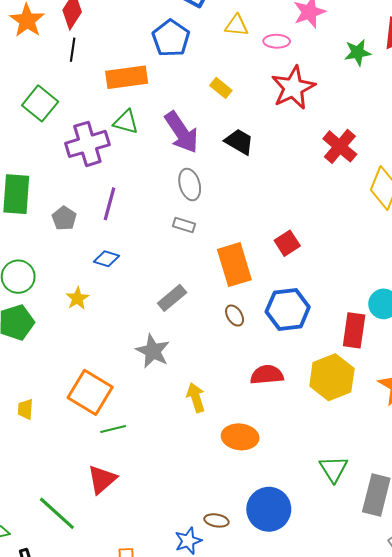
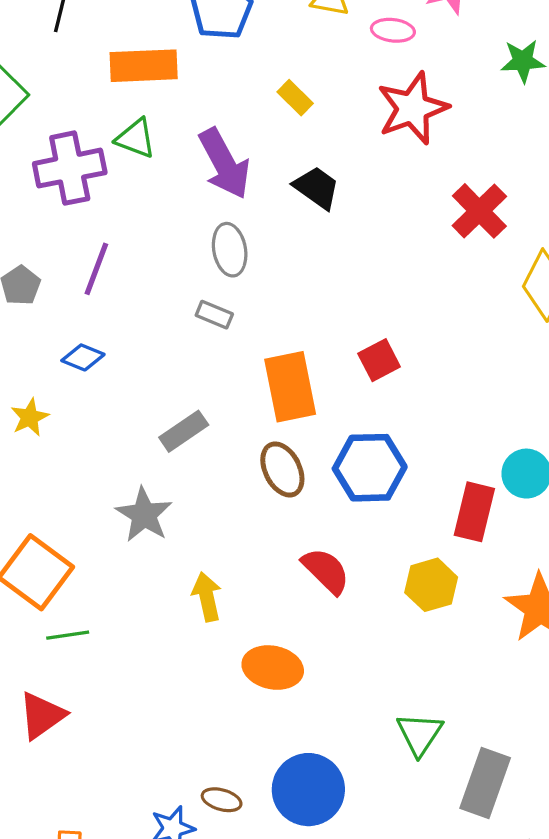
brown ellipse: (235, 316) -> (282, 469), size x1.5
red semicircle: (267, 375) -> (326, 571), turned 44
yellow hexagon: (332, 377) -> (431, 585), size x0.7

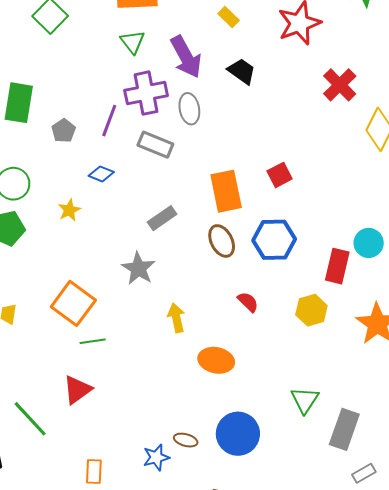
green triangle: (136, 138) -> (133, 42), turned 32
purple cross: (70, 168) -> (146, 93), moved
gray rectangle: (214, 315) -> (155, 145), moved, size x1.6
red semicircle: (326, 571) -> (248, 302), size x0.7

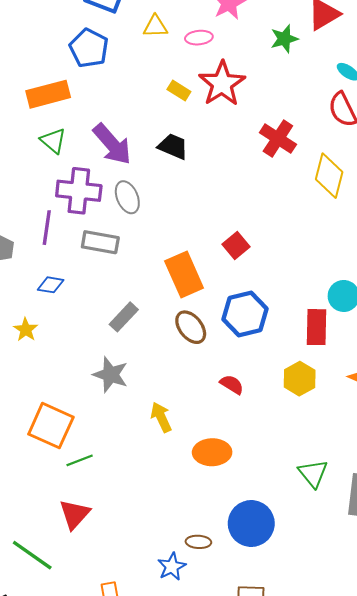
yellow rectangle: (229, 17) -> (179, 90), moved
purple cross: (146, 93) -> (79, 191), turned 30

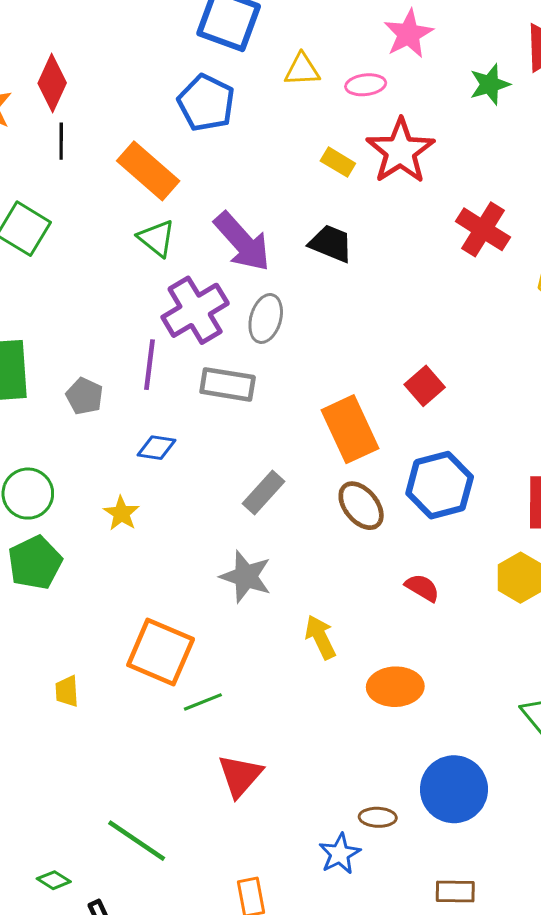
orange rectangle: (48, 94) -> (148, 171), turned 57
purple cross: (79, 191) -> (195, 310), turned -36
gray ellipse: (127, 197) -> (266, 318), turned 40
red triangle: (75, 514) -> (240, 776), moved

